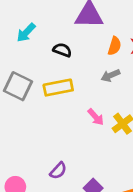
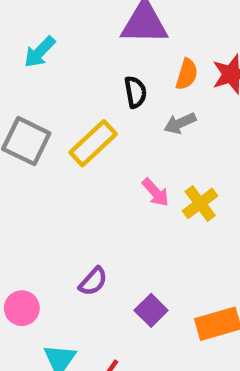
black semicircle: (62, 50) -> (135, 92), moved, turned 60
yellow rectangle: (58, 88) -> (93, 143), turned -32

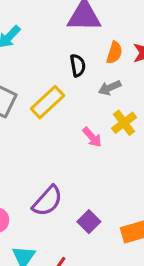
yellow cross: (200, 203) -> (124, 123), moved
purple semicircle: (93, 281) -> (47, 201), size x1.5

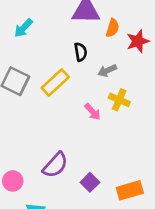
orange semicircle: (114, 53) -> (113, 28), moved
yellow cross: (124, 123) -> (119, 100), turned -30

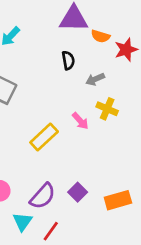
orange semicircle: (113, 28) -> (100, 36), turned 90
yellow rectangle: (55, 83) -> (44, 137), moved
purple semicircle: (55, 165) -> (43, 196), moved

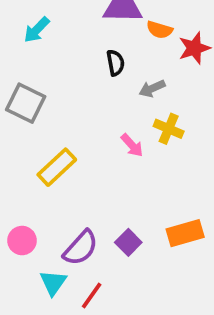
yellow rectangle: (44, 137) -> (57, 167), moved
orange rectangle: (118, 200) -> (185, 233), moved

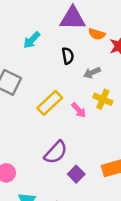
cyan arrow: (37, 30) -> (32, 40), moved
yellow rectangle: (57, 167) -> (50, 103), moved
purple semicircle: (81, 248) -> (56, 152), moved

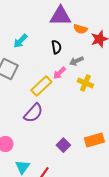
cyan arrow: (32, 40) -> (20, 41), moved
pink arrow: (79, 110) -> (59, 73), moved, turned 88
purple semicircle: (56, 152) -> (33, 113), moved

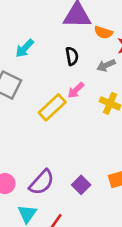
gray arrow: (76, 61) -> (106, 65), moved
purple semicircle: (33, 113) -> (42, 182), moved

